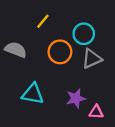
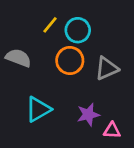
cyan circle: (84, 34) -> (78, 30), moved
cyan triangle: (33, 94) -> (38, 109), turned -40

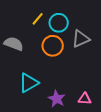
gray triangle: (107, 68) -> (81, 39), moved
purple star: (88, 115) -> (57, 99), moved, turned -30

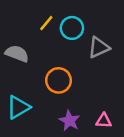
orange circle: (53, 46) -> (59, 80), moved
cyan triangle: (29, 83) -> (18, 107), moved

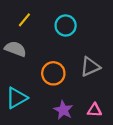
yellow line: (46, 23) -> (24, 20), moved
gray triangle: (99, 47) -> (90, 67), moved

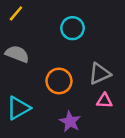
yellow line: (24, 20) -> (16, 13), moved
pink triangle: (95, 110) -> (104, 101), moved

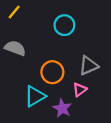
pink triangle: (104, 101) -> (80, 90), moved, turned -40
cyan triangle: (18, 108) -> (35, 96), moved

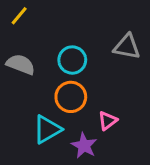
cyan circle: (64, 25) -> (72, 60), moved
gray triangle: (88, 66) -> (127, 47), moved, turned 35

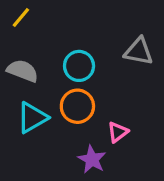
cyan triangle: (47, 129) -> (32, 118), moved

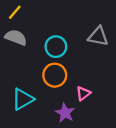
gray semicircle: (23, 71) -> (16, 37), moved
cyan triangle: (32, 118) -> (23, 99), moved

